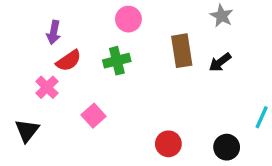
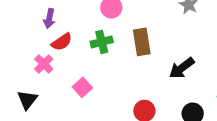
brown rectangle: (182, 51) -> (142, 42), moved
black arrow: (220, 62) -> (182, 68), moved, size x1.4

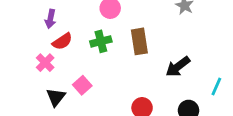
black triangle: (27, 100) -> (56, 97), moved

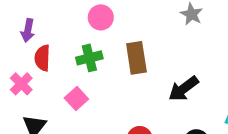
red semicircle: (62, 41) -> (42, 58), turned 126
pink square: (82, 85) -> (76, 98), moved

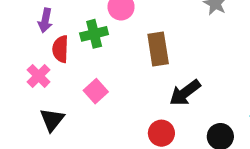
green cross: (89, 58) -> (94, 34), moved
black arrow: (183, 89) -> (185, 93), moved

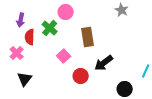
green cross: (94, 34) -> (50, 28), turned -35
pink square: (96, 91) -> (64, 56), moved
red circle: (161, 133) -> (81, 76), moved

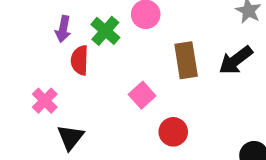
green cross: (50, 28) -> (105, 31), moved
pink cross: (17, 53) -> (45, 101), moved
black arrow: (104, 63) -> (236, 60), moved

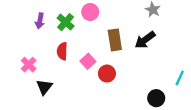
red semicircle: (80, 60) -> (62, 51), moved
red circle: (173, 132) -> (107, 74), moved

